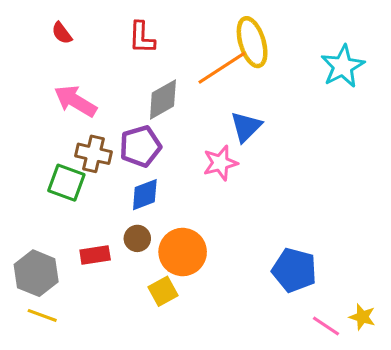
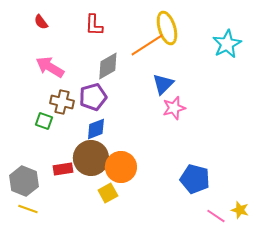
pink star: (220, 163) -> (174, 108), moved
green square: (66, 183) -> (44, 121), size x0.7
brown circle: (137, 238) -> (91, 158), size x2.0

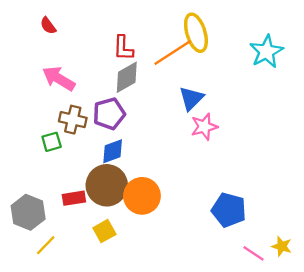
red L-shape: (94, 25) -> (123, 48), moved
green square: (44, 121) -> (52, 142), turned -36
yellow square: (108, 193) -> (104, 231), moved
yellow line: (28, 209) -> (46, 245), moved, turned -66

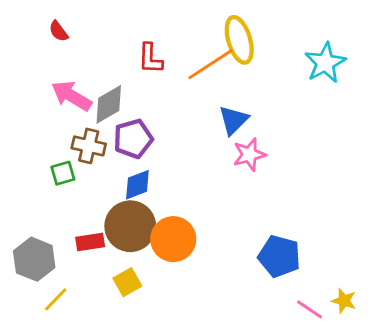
gray diamond: (127, 77) -> (109, 104), moved

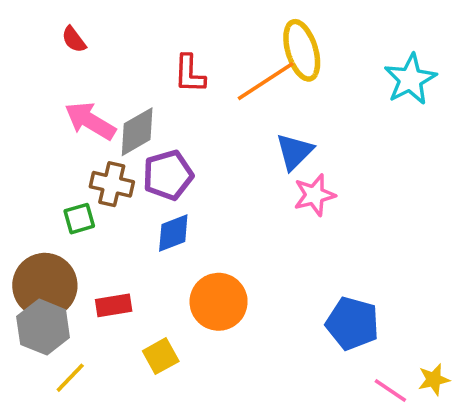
brown circle: (130, 226) -> (45, 285), moved
yellow star: (344, 301) -> (434, 380), turned -30

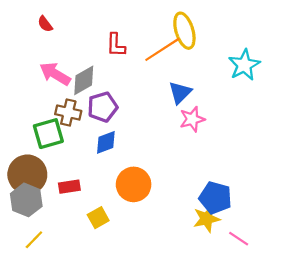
cyan star: (410, 79) -> (244, 65), moved
green square: (79, 219) -> (48, 134), size x1.6
yellow line: (70, 378) -> (34, 240), moved
yellow star: (434, 380) -> (207, 219), moved, size x1.4

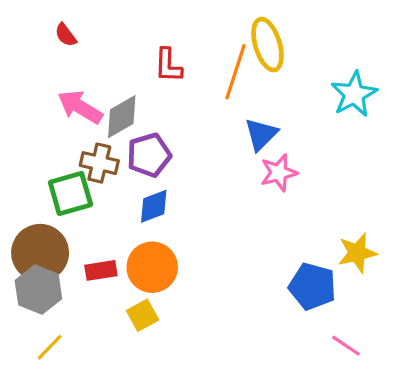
orange line: (162, 49) -> (235, 72), turned -39
orange circle: (134, 184) -> (152, 267), moved
yellow star: (207, 219) -> (357, 253), moved

